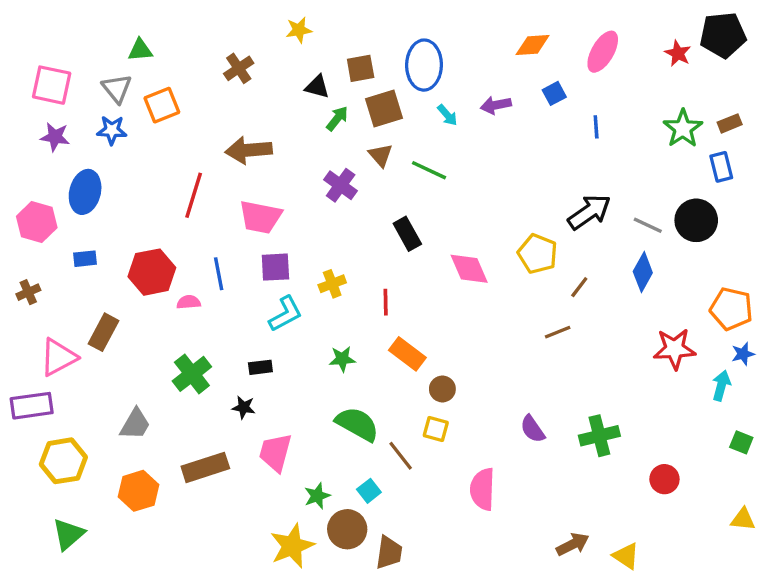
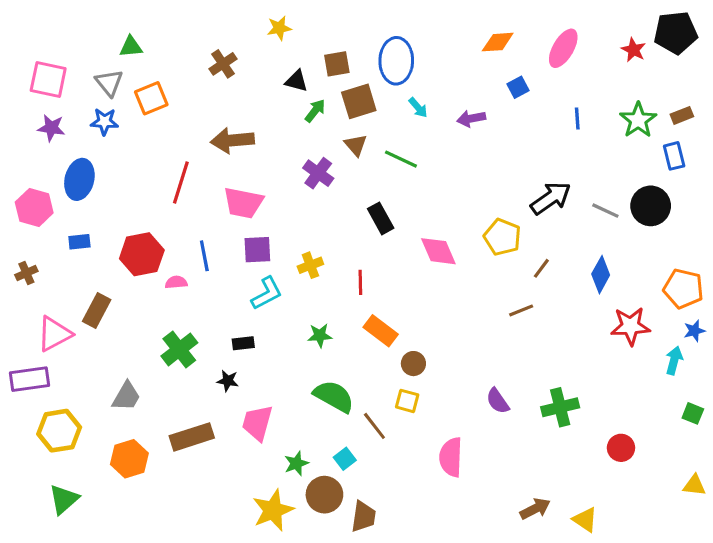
purple arrow: (496, 105) -> (471, 119), moved
blue line: (596, 127) -> (577, 119), moved
blue diamond: (643, 272) -> (601, 275), moved

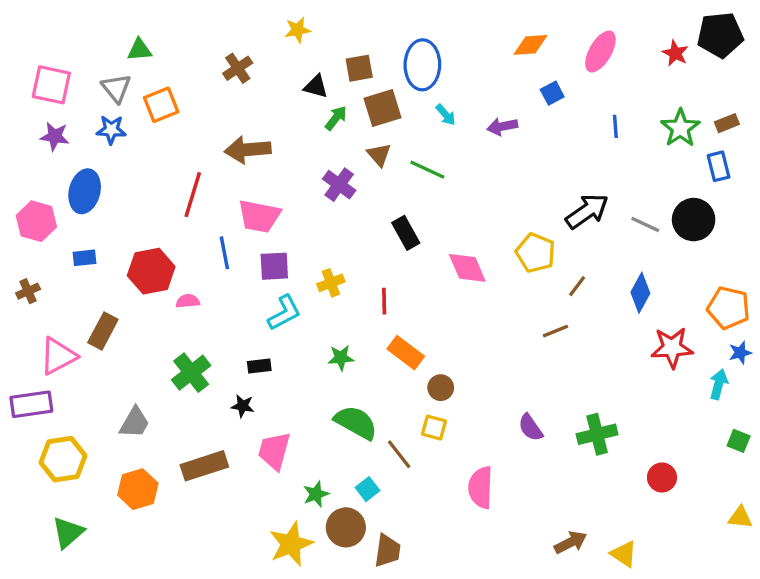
blue line: (204, 256) -> (224, 253), moved

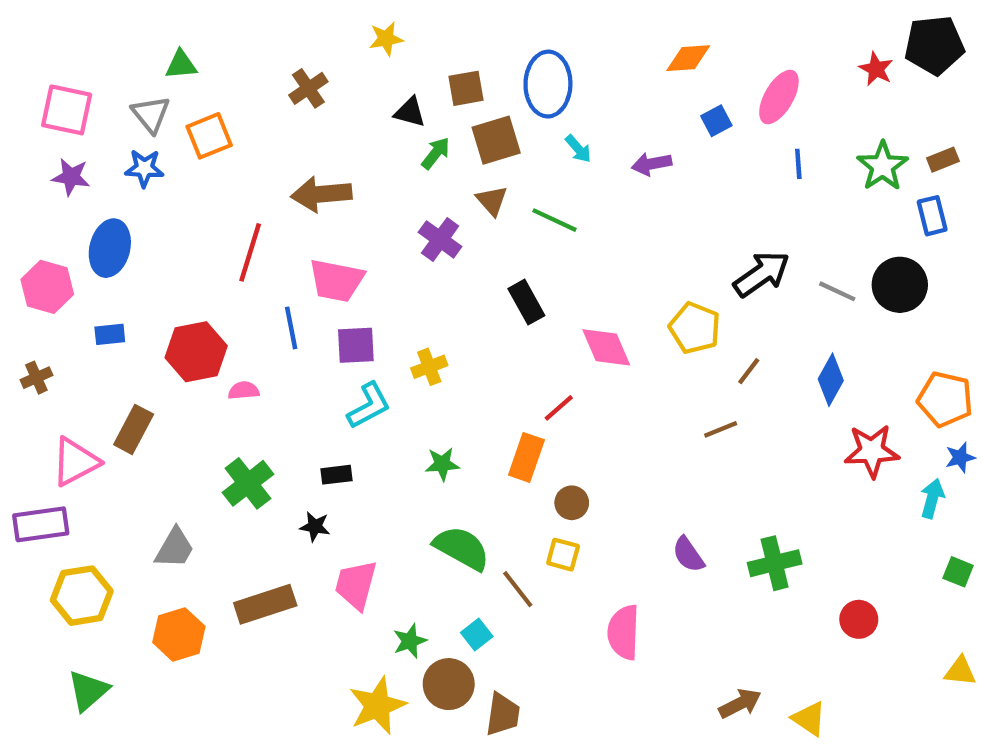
pink ellipse: (600, 52) -> (779, 97), moved
red line: (384, 301) -> (559, 408), moved, turned 50
orange rectangle: (406, 353) -> (526, 457), turned 72

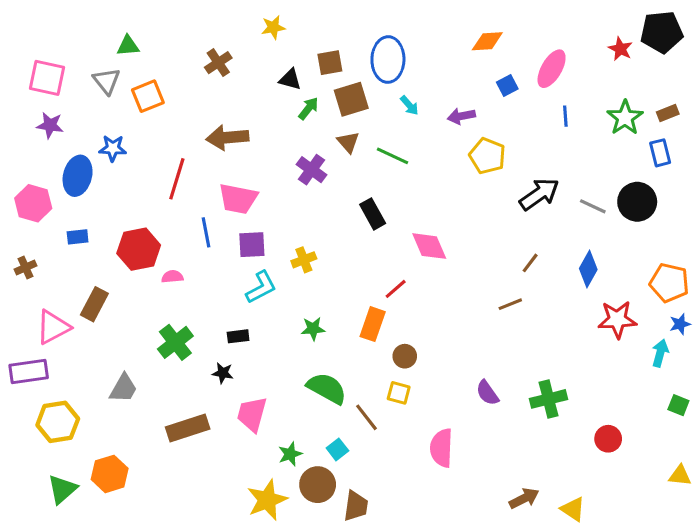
blue star: (144, 168) -> (113, 148), moved
yellow pentagon: (695, 328) -> (487, 156), moved
orange hexagon: (179, 634) -> (110, 474), moved

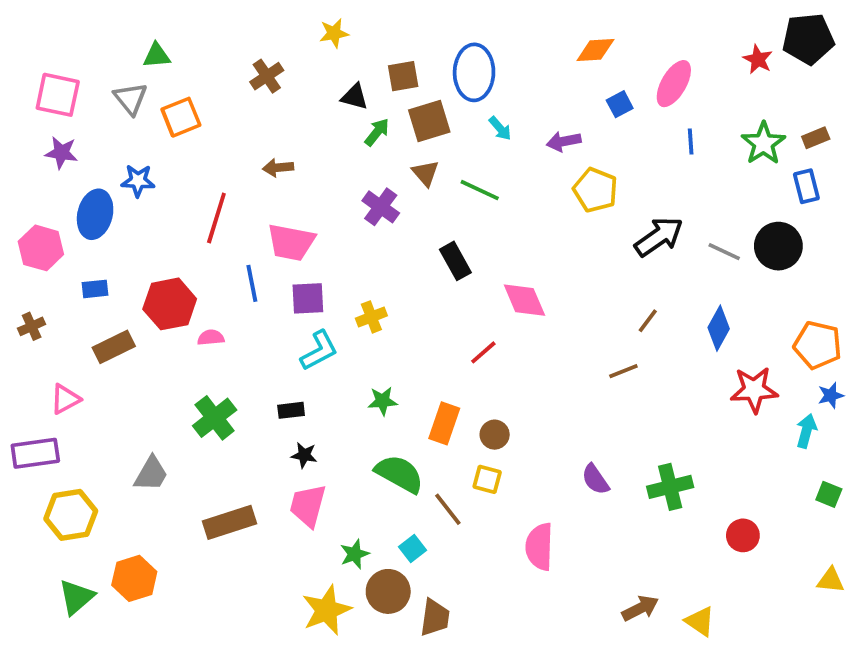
brown arrow: (227, 138) -> (278, 168), size x0.6
brown rectangle: (94, 304) -> (114, 347), moved, turned 36
orange rectangle: (373, 324) -> (444, 423), moved
pink triangle: (53, 327) -> (65, 399), size x0.7
black star: (223, 373) -> (304, 455), moved

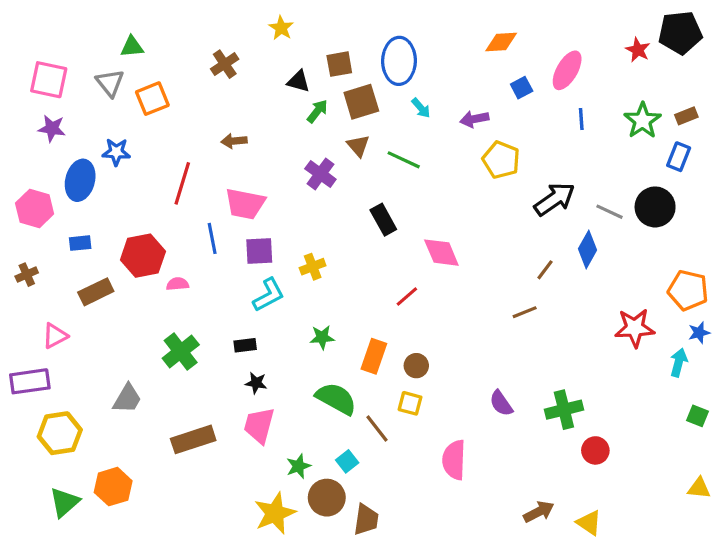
yellow star: (334, 33) -> (281, 28), turned -30
blue rectangle: (806, 186) -> (679, 157), turned 36
blue diamond: (719, 328) -> (588, 249), moved
red circle: (743, 535) -> (595, 450), moved

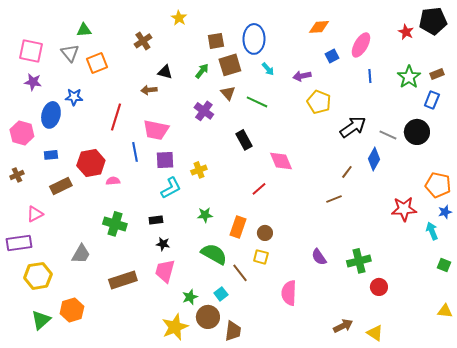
black triangle: (298, 81) -> (165, 72), moved
green cross: (181, 351) -> (115, 224), turned -35
cyan arrow: (679, 362) -> (432, 231), turned -36

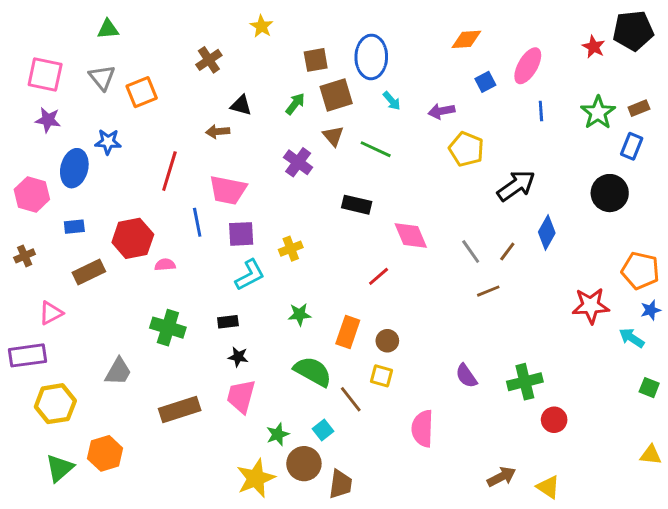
green triangle: (84, 30) -> (108, 29), moved
gray line: (388, 135) -> (471, 252), moved, turned 30
black rectangle: (244, 140) -> (357, 205), turned -48
cyan arrow: (432, 231) -> (632, 338), turned -36

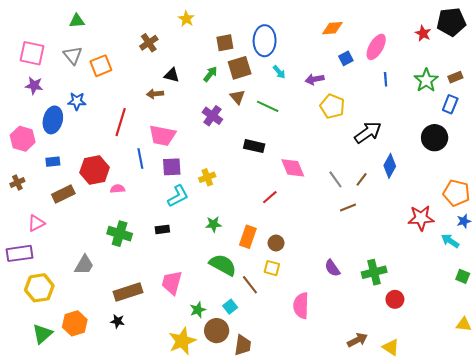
black star: (238, 357) -> (118, 321), moved

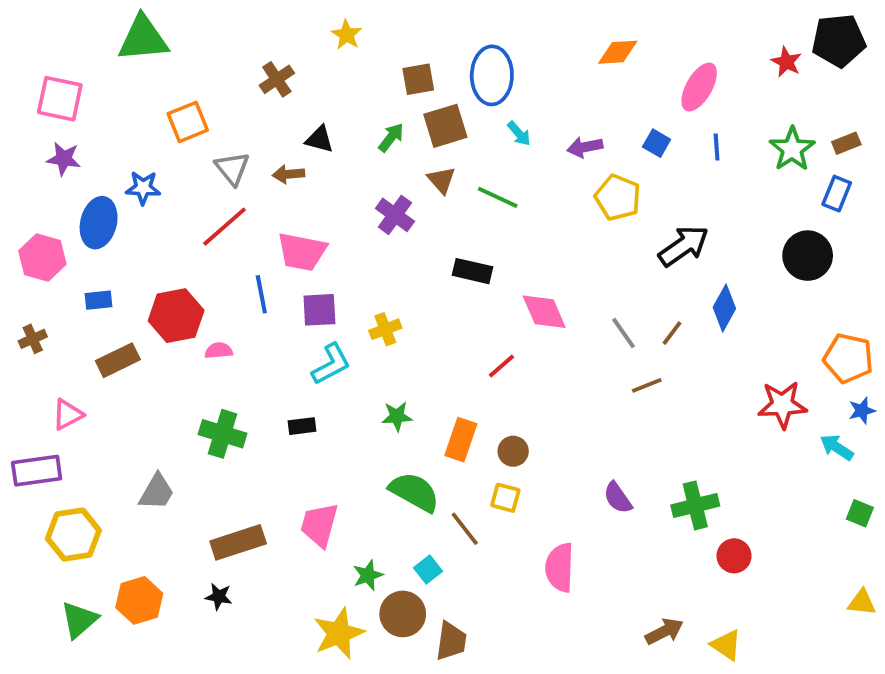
green triangle: (77, 21) -> (143, 39), size x1.8
gray triangle: (73, 55) -> (232, 168), moved
blue square: (346, 58) -> (657, 143), moved, turned -32
red line: (121, 122) -> (224, 227), turned 32

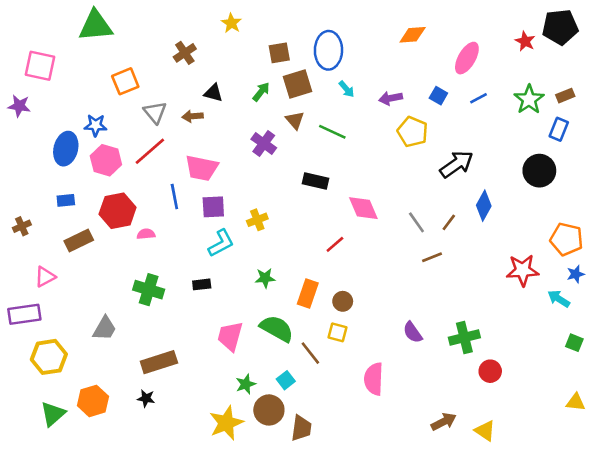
blue line: (717, 147) -> (479, 98), turned 66
purple star: (64, 159) -> (19, 106), moved
pink hexagon: (42, 258) -> (106, 160), moved
pink trapezoid: (319, 525) -> (230, 336), moved

